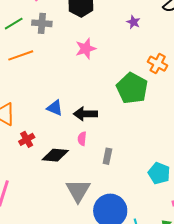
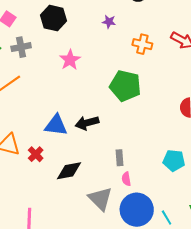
orange cross: (158, 64) -> (142, 44), moved
blue triangle: (55, 108) -> (56, 125), size x1.4
red cross: (27, 139) -> (36, 154), moved
pink semicircle: (82, 139) -> (126, 179), moved

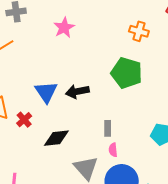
orange cross: (142, 44) -> (139, 31), moved
green pentagon: (125, 86) -> (127, 73), moved
blue triangle: (56, 125) -> (46, 92), turned 45

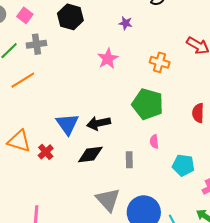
pink star: (64, 28) -> (108, 59), moved
black diamond: (56, 138) -> (90, 154), moved
pink semicircle: (113, 150) -> (154, 142), moved

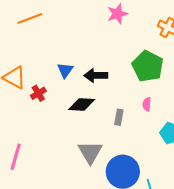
blue triangle: (67, 124) -> (65, 70), size x0.7

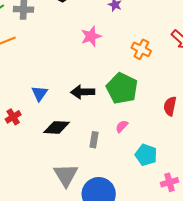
black arrow: (96, 75) -> (83, 92), moved
pink semicircle: (147, 104) -> (122, 126), turned 40

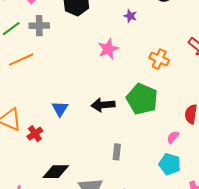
pink semicircle: (122, 126) -> (173, 137), moved
black diamond: (57, 127) -> (56, 172), moved

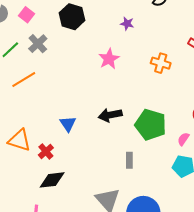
gray cross: (39, 26) -> (38, 44), turned -36
green pentagon: (142, 99) -> (151, 125), moved
black diamond: (56, 172) -> (52, 180), moved

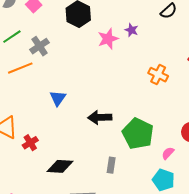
gray cross: (38, 44) -> (40, 46), moved
pink star: (109, 59) -> (108, 39), moved
blue triangle: (68, 124) -> (58, 98), moved
black diamond: (52, 180) -> (60, 166), moved

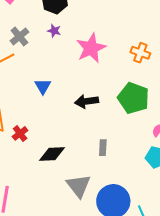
purple star: (132, 30) -> (54, 31), moved
pink star: (108, 39) -> (91, 48), moved, size x1.4
green pentagon: (138, 134) -> (133, 98), moved

